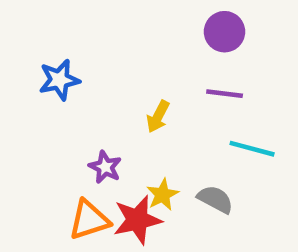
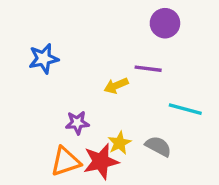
purple line: (225, 94) -> (148, 69), moved
yellow arrow: (158, 117) -> (116, 86), turned 40
purple star: (105, 167) -> (77, 123), turned -30

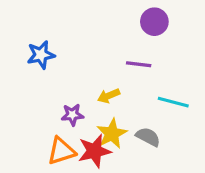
yellow arrow: (116, 86) -> (109, 96), moved
yellow star: (119, 143) -> (112, 134), size x1.4

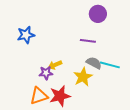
yellow arrow: (109, 96) -> (55, 65), moved
yellow star: (112, 134) -> (83, 77), moved
gray semicircle: (148, 137) -> (94, 63), moved

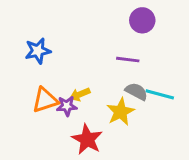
orange triangle: (39, 96) -> (45, 100), moved
red star: (60, 96) -> (87, 139), turned -30

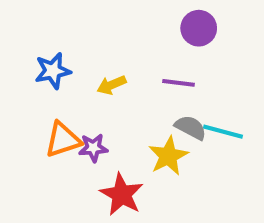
yellow arrow: (80, 94) -> (112, 85), moved

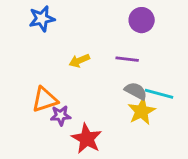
blue star: (53, 71) -> (42, 19), moved
purple star: (93, 148) -> (61, 116), moved
yellow star: (168, 156) -> (142, 111), moved

